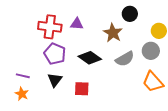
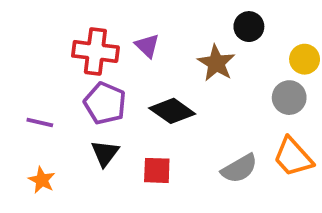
purple triangle: (77, 24) -> (147, 46), turned 40
gray semicircle: (125, 59) -> (239, 169), moved
purple line: (23, 76) -> (40, 122), moved

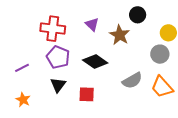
purple triangle: (147, 46) -> (92, 24), moved
purple line: (40, 122) -> (22, 68), turned -40
gray semicircle: (239, 169) -> (132, 81), moved

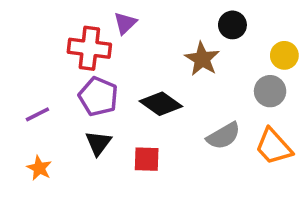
purple triangle: (92, 24) -> (125, 23), moved, turned 32

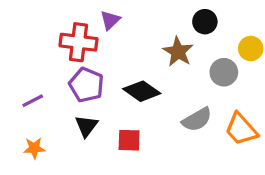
gray circle: (270, 91) -> (224, 72), moved
orange star: (39, 168) -> (34, 148), turned -30

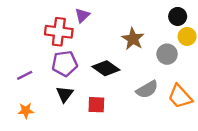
black circle: (205, 22) -> (178, 16), moved
purple pentagon: (86, 85) -> (65, 64), turned -30

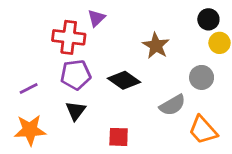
gray circle: (167, 54) -> (202, 77), moved
orange trapezoid: (180, 96) -> (203, 130), moved
red square: (96, 105) -> (119, 137), moved
orange star: (26, 111) -> (30, 130), size x1.6

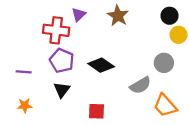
brown star: (156, 46) -> (118, 16), moved
purple pentagon: (76, 75) -> (62, 61), turned 30
purple line: (29, 89) -> (24, 72), turned 32
orange star: (30, 130) -> (25, 106), size x0.6

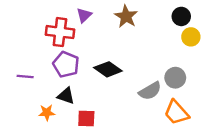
gray circle: (164, 63) -> (175, 78), moved
black triangle: (62, 90) -> (66, 96), turned -48
orange star: (25, 106) -> (47, 113), moved
red square: (97, 111) -> (86, 119), moved

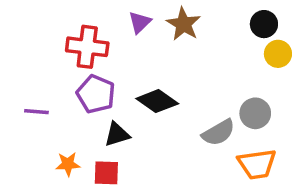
purple triangle: (84, 15) -> (140, 22), moved
black triangle: (66, 96) -> (117, 134), moved, turned -36
orange trapezoid: (176, 113) -> (257, 164), turned -56
red square: (86, 119) -> (106, 173), moved

